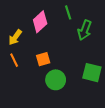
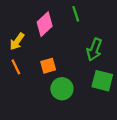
green arrow: (85, 30) -> (94, 50), moved

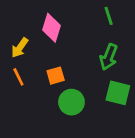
green line: (76, 14) -> (109, 16), moved
pink diamond: (45, 24) -> (52, 28), turned -30

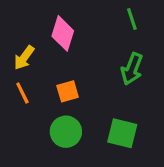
green square: (118, 93) -> (122, 133), moved
green circle: (71, 102) -> (66, 132), moved

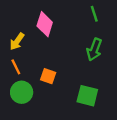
orange square: (68, 91) -> (48, 76), moved, turned 35
green circle: (66, 132) -> (22, 92), moved

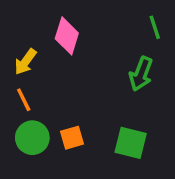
green line: (94, 14) -> (155, 27), moved
orange square: (48, 76) -> (72, 138), moved, turned -35

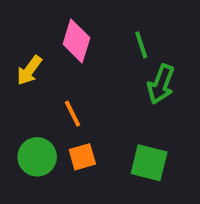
green line: (155, 27) -> (141, 45), moved
orange line: (24, 100) -> (73, 114), moved

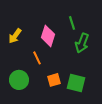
pink diamond: (76, 41) -> (48, 36), moved
orange square: (82, 157) -> (54, 80), moved

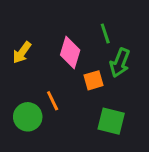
orange line: (37, 58) -> (53, 101), moved
orange square: (54, 80) -> (94, 80), moved

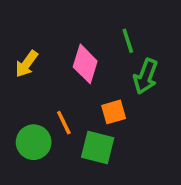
orange square: (94, 80) -> (114, 112), moved
green square: (111, 121) -> (98, 148), moved

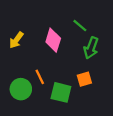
green line: (128, 41) -> (80, 26), turned -32
orange square: (114, 112) -> (84, 79), moved

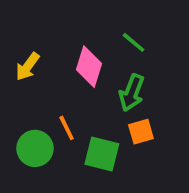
green arrow: (91, 48) -> (132, 93), moved

